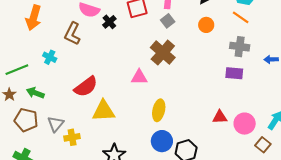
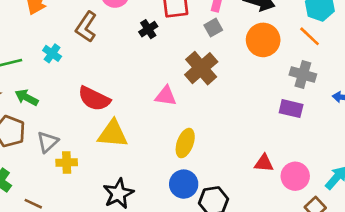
black cross: (109, 22) -> (148, 29), moved
orange circle: (206, 25) -> (263, 40), size x1.6
red semicircle: (86, 87) -> (94, 99), turned 55

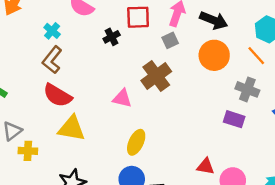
brown L-shape: (86, 27) -> (52, 60), moved
cyan cross: (52, 53) -> (52, 31), moved

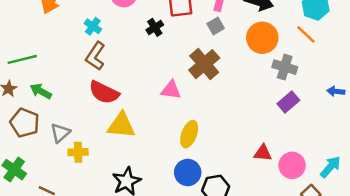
gray cross: (247, 89) -> (285, 67), moved
purple rectangle: (234, 119) -> (288, 102), turned -54

